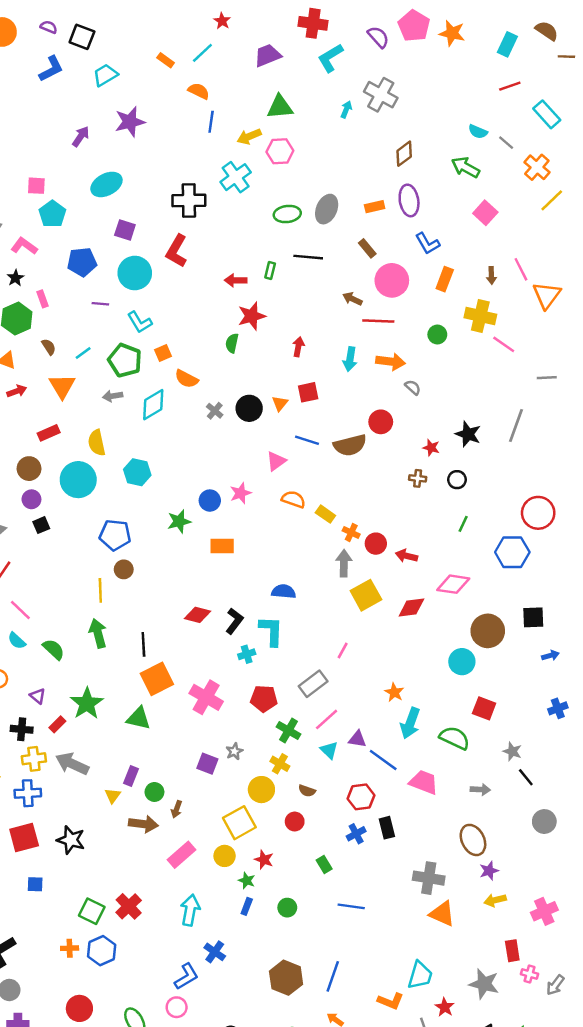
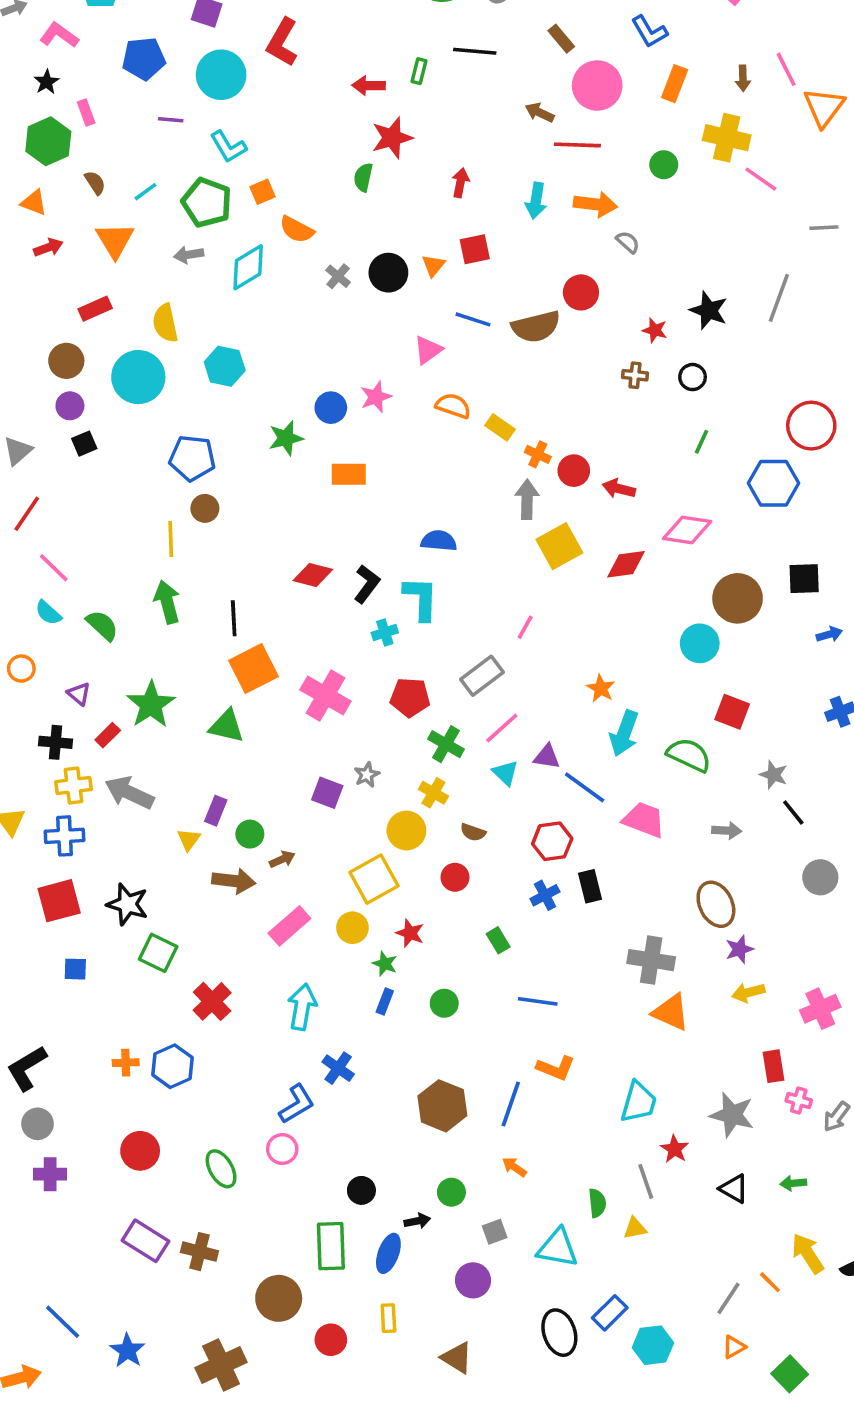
brown arrow: (177, 809) -> (282, 859), turned -133
green square: (92, 911) -> (158, 953), moved
orange L-shape: (391, 1001) -> (556, 1068), moved

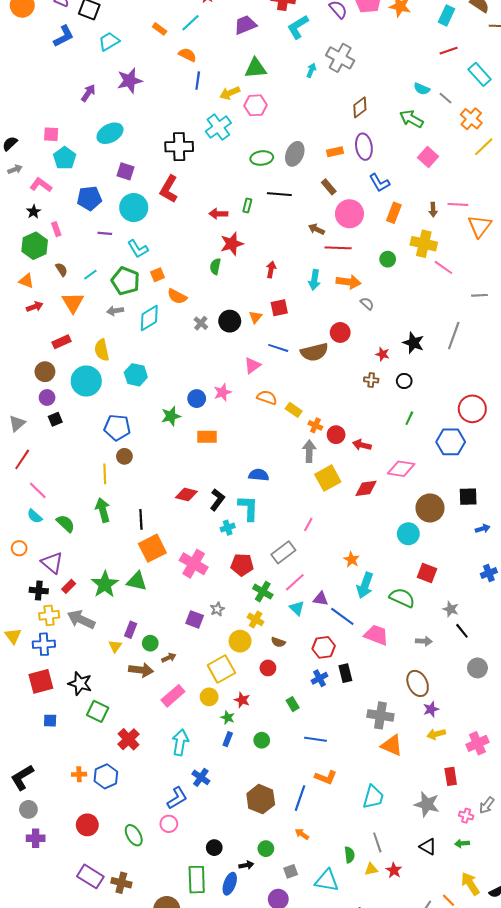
pink line: (786, 69) -> (458, 204), turned -60
purple triangle: (79, 694) -> (52, 563), size x1.6
green star: (151, 705) -> (105, 584), moved
pink cross: (799, 1100) -> (466, 816), moved
red star: (675, 1149) -> (394, 870), moved

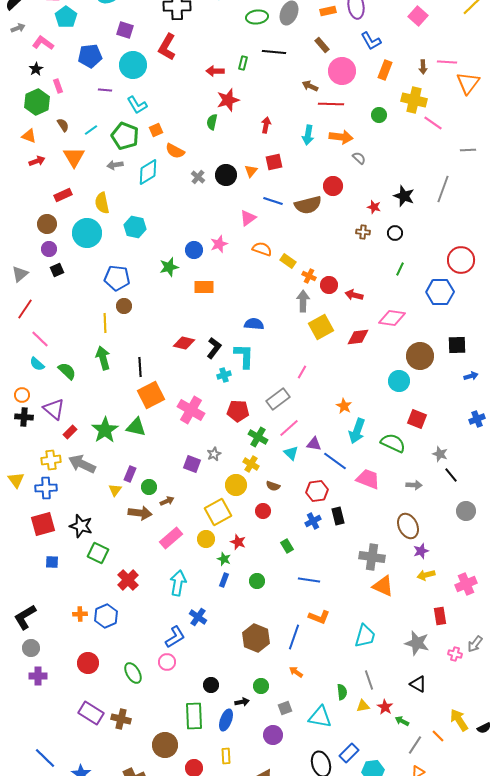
black cross: (39, 591) -> (24, 417), moved
green arrow: (462, 843) -> (402, 721), moved, turned 32

